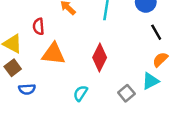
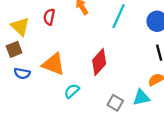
orange triangle: (53, 54) -> (53, 64), moved
gray square: (126, 93) -> (115, 103), turned -35

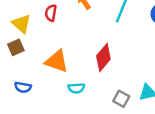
blue semicircle: (22, 73) -> (23, 87), moved
cyan semicircle: (72, 91) -> (76, 88), turned -140

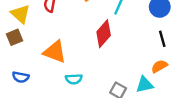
red diamond: (103, 58) -> (104, 34), moved

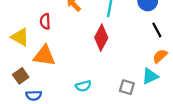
brown square: (14, 37) -> (21, 76), moved
orange triangle: (55, 52) -> (44, 56), moved

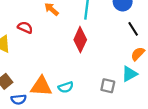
red semicircle: (45, 21) -> (25, 27), turned 120
orange triangle: (44, 56) -> (41, 86), moved

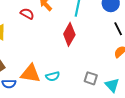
red semicircle: (25, 27) -> (27, 14), moved
cyan triangle: (129, 74) -> (112, 85), moved, turned -49

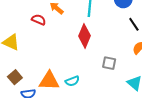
gray square: (91, 78) -> (109, 63), moved

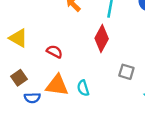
red semicircle: (39, 20) -> (55, 52), moved
cyan semicircle: (72, 81) -> (83, 88), turned 88

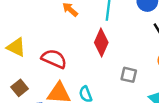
red semicircle: (55, 52) -> (54, 59), size x1.5

